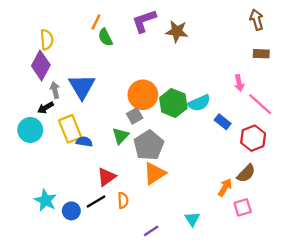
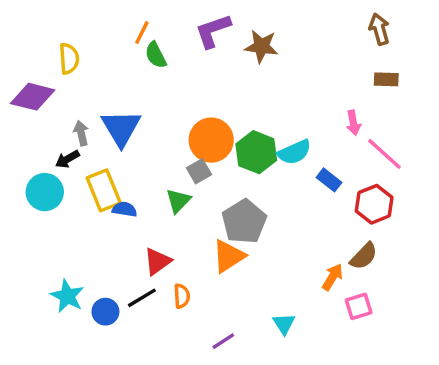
purple diamond: (41, 65) -> (33, 97), moved, turned 76
gray pentagon: (149, 145) -> (244, 222), moved

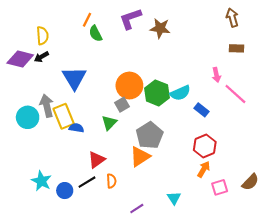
gray arrow: (81, 133) -> (47, 106), moved, size x1.5
black arrow: (67, 159) -> (41, 57), moved
red hexagon: (374, 204) -> (205, 146), moved
brown semicircle: (364, 256) -> (250, 182), moved

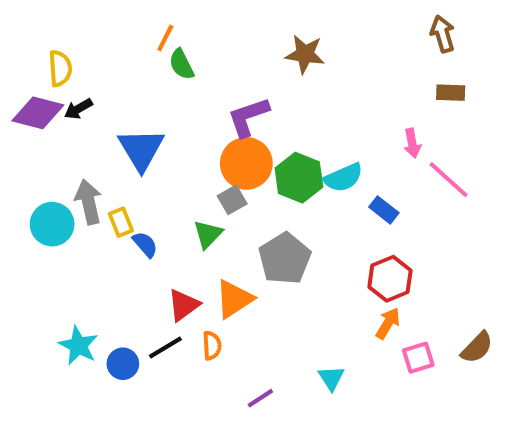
purple L-shape: (130, 19) -> (248, 117), moved
yellow semicircle: (42, 36) -> (60, 68), moved
yellow rectangle: (64, 116) -> (121, 222), size x0.6
blue semicircle: (76, 128) -> (145, 244), turned 40
orange triangle: (140, 157) -> (234, 299), moved

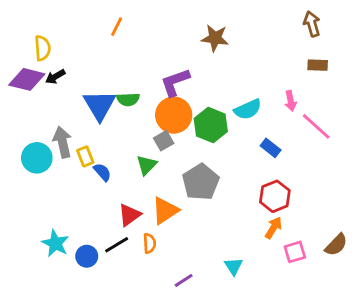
green semicircle: (182, 64) -> (128, 99), moved, turned -65
cyan semicircle: (343, 178) -> (248, 109), moved

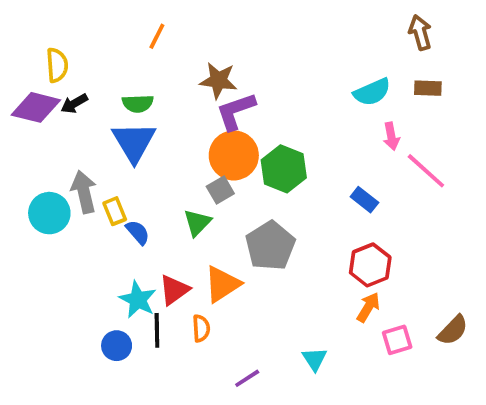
brown star: (215, 38) -> (218, 80), moved
green semicircle: (128, 99) -> (138, 104), moved
cyan semicircle: (248, 109) -> (372, 92), moved
cyan star: (55, 243) -> (138, 300), moved
black line: (117, 245) -> (157, 330), turned -60

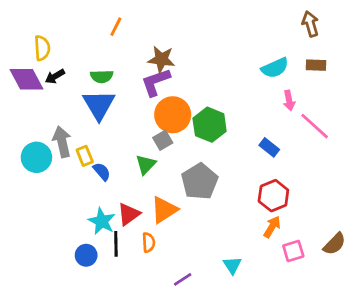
purple diamond: (36, 107) -> (26, 79), turned 48
purple L-shape: (236, 111) -> (156, 82), moved

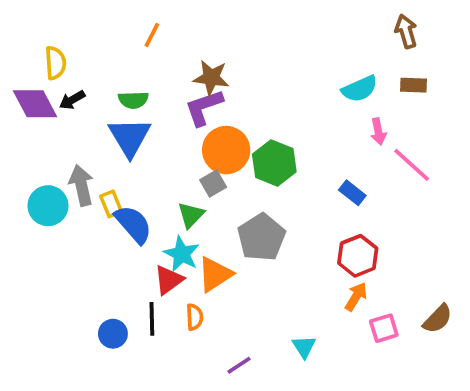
blue semicircle: (102, 171) -> (133, 224), size x1.6
cyan star: (102, 221) -> (182, 254), moved

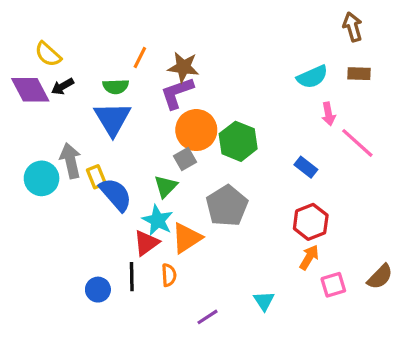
orange line: (152, 35) -> (140, 57), moved
yellow semicircle: (55, 63) -> (48, 54), turned 136

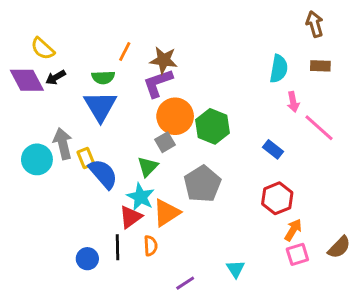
cyan semicircle: (312, 77) -> (279, 69), turned -56
orange arrow: (309, 257) -> (293, 230), moved

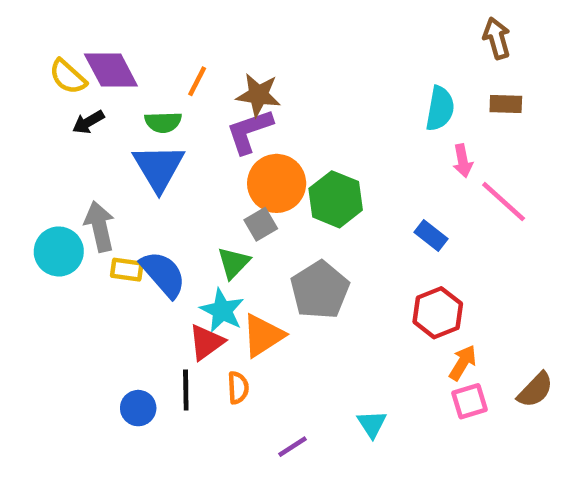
purple diamond: (27, 80) -> (111, 70), moved
yellow rectangle: (86, 158) -> (127, 270), moved, turned -60

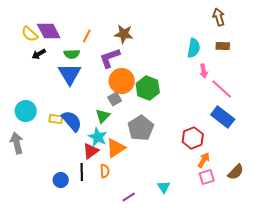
brown star: (258, 95) -> (124, 34), moved
gray arrow: (100, 227) -> (17, 143), moved
blue rectangle: (431, 236) -> (223, 117), moved, size x1.6

